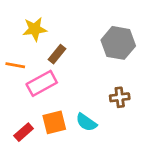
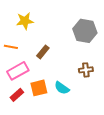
brown rectangle: (57, 54) -> (43, 52), moved
pink rectangle: (42, 83) -> (18, 71), moved

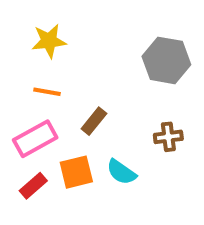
orange line: (11, 47) -> (47, 92), moved
brown rectangle: (43, 52) -> (94, 121), moved

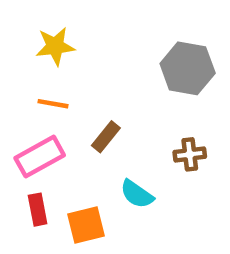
orange square: (76, 172) -> (86, 225), moved
red rectangle: (33, 186) -> (38, 210), turned -60

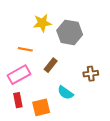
yellow star: (55, 46) -> (42, 23), moved
gray hexagon: (188, 68) -> (70, 32), moved

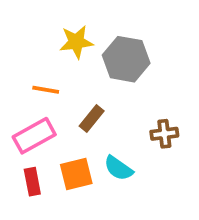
orange square: (41, 107) -> (76, 174), moved

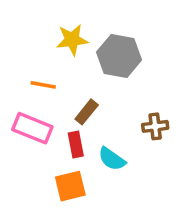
pink rectangle: (34, 136) -> (32, 128), turned 51
orange square: (76, 174) -> (70, 186), moved
red rectangle: (32, 182) -> (76, 144), moved

